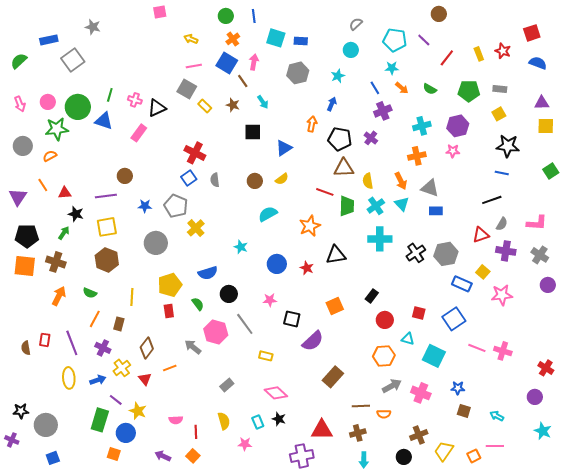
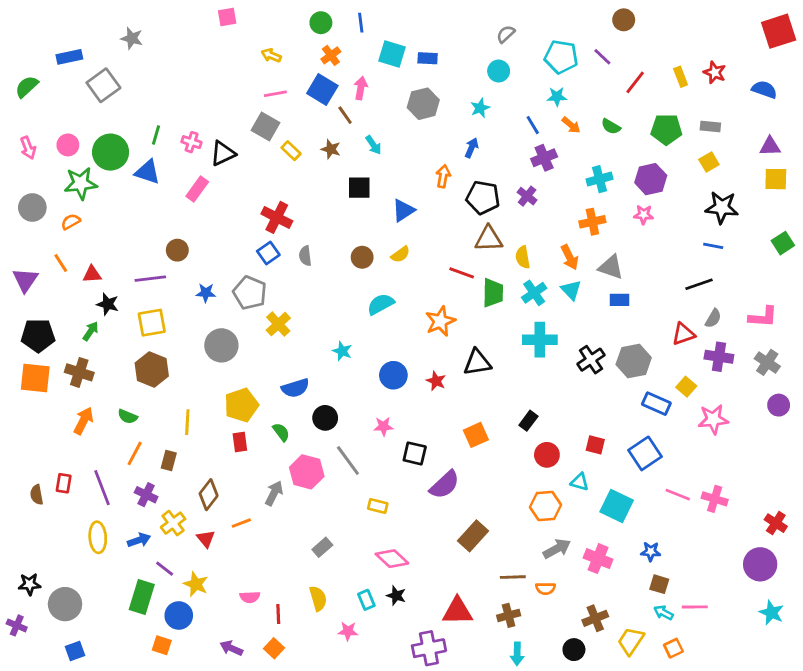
red square: (532, 33) -> (779, 31), moved, size x1.4
gray arrow: (193, 347) -> (274, 493), turned 78
purple circle: (535, 397) -> (760, 564), size x1.5
cyan arrow: (497, 416) -> (663, 613), moved
pink line: (495, 446) -> (695, 607), moved

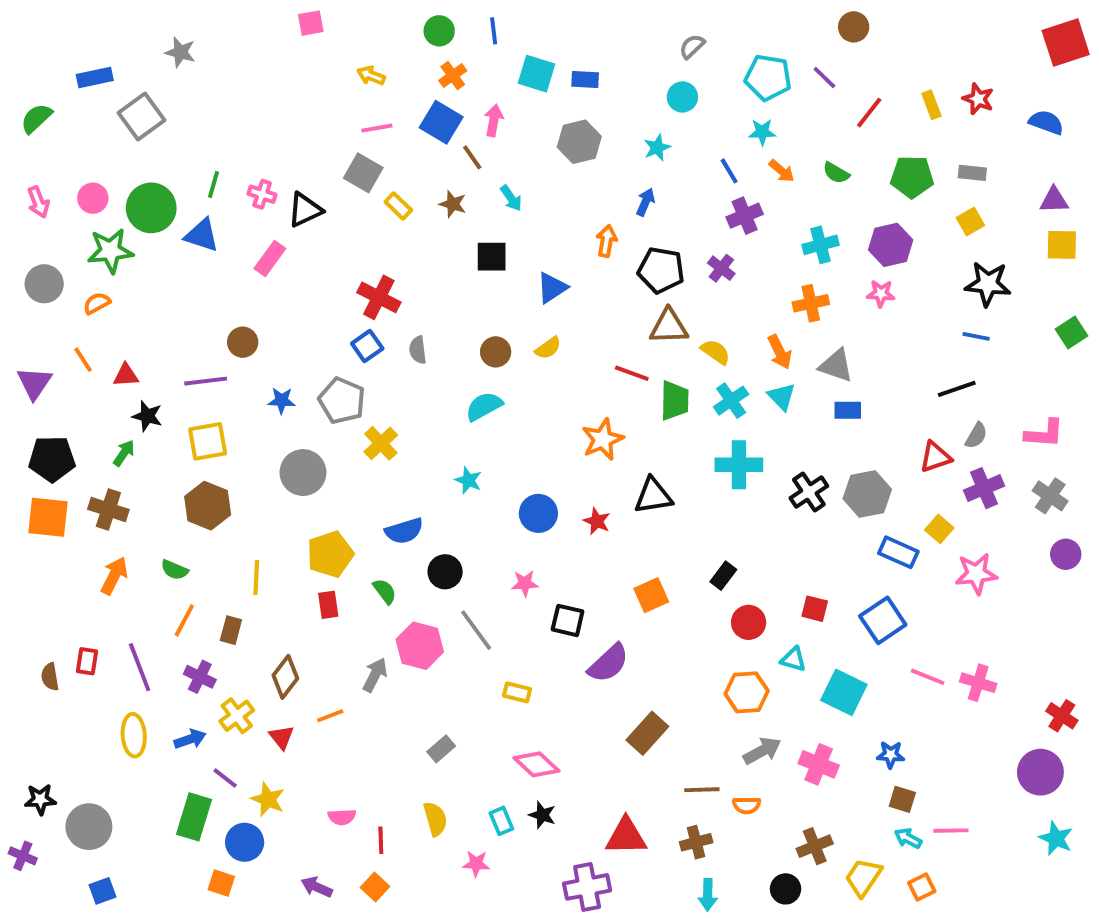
yellow semicircle: (523, 257) -> (715, 352), turned 135
cyan semicircle: (381, 304) -> (484, 406), moved
purple cross: (719, 357) -> (984, 488), turned -32

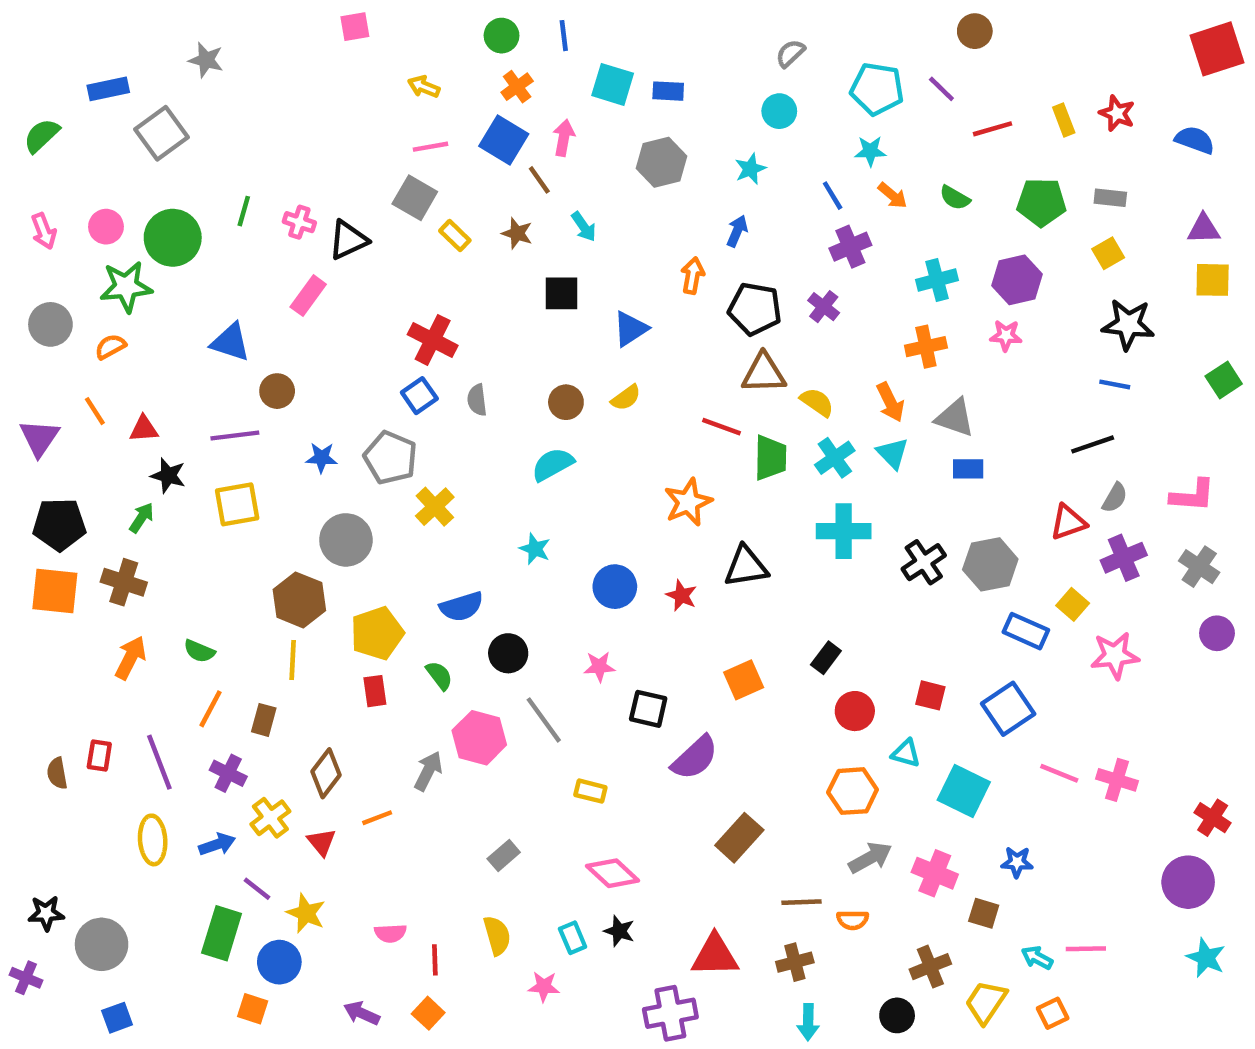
red line: (869, 113) -> (993, 129), turned 36
blue triangle: (202, 235) -> (230, 342), moved
brown hexagon: (208, 506) -> (299, 600), moved
brown square: (902, 799) -> (984, 913), moved

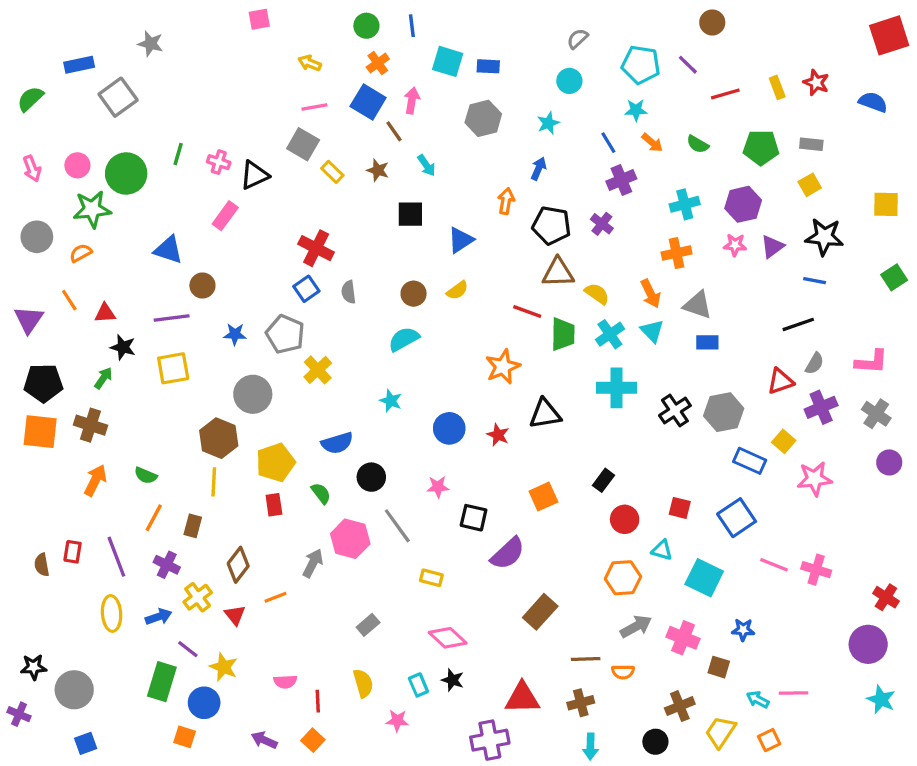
purple triangle: (1204, 229) -> (772, 247), moved, turned -35

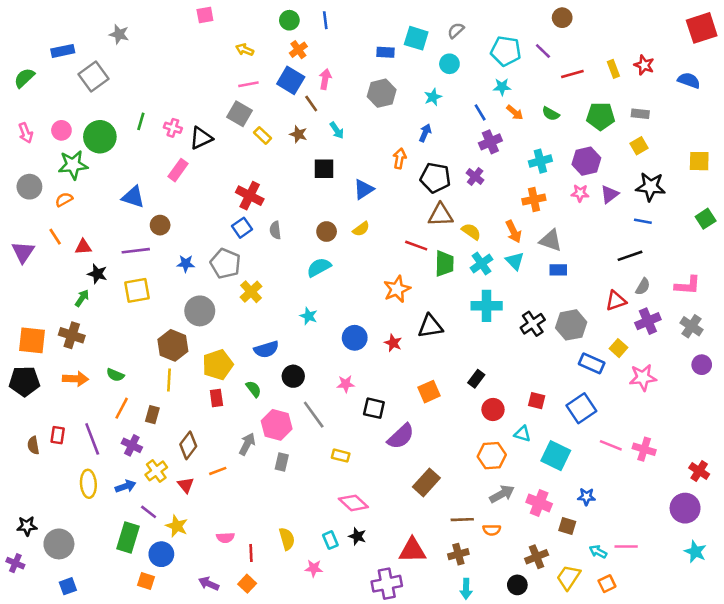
cyan square: (448, 61) -> (416, 38), moved
black pentagon: (43, 383) -> (24, 381), moved
orange arrow: (95, 480) -> (76, 379), turned 65
gray rectangle: (368, 625) -> (282, 462), moved, turned -36

